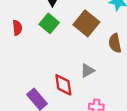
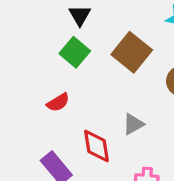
red semicircle: (17, 28) -> (58, 102), moved, turned 64

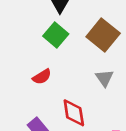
gray triangle: (133, 124) -> (104, 78), moved, turned -36

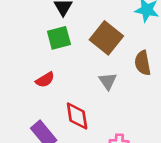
green square: (56, 35) -> (59, 38), turned 35

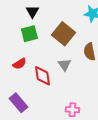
red diamond: (77, 116) -> (42, 76), moved

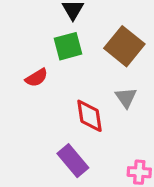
red semicircle: (19, 64) -> (36, 78), moved
purple rectangle: (18, 103) -> (73, 161), moved

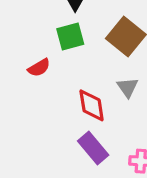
purple rectangle: (73, 161) -> (93, 148), moved

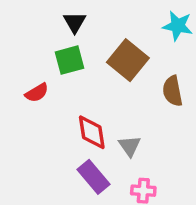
gray triangle: (128, 87) -> (130, 146), moved

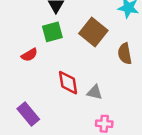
gray triangle: (130, 146) -> (95, 92), turned -42
purple rectangle: (94, 177) -> (28, 114), moved

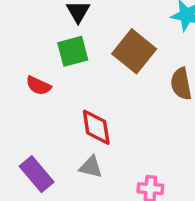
red semicircle: (29, 55) -> (38, 86), turned 56
gray triangle: (95, 92) -> (91, 167), moved

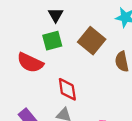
red semicircle: (38, 86) -> (30, 63), size x1.6

